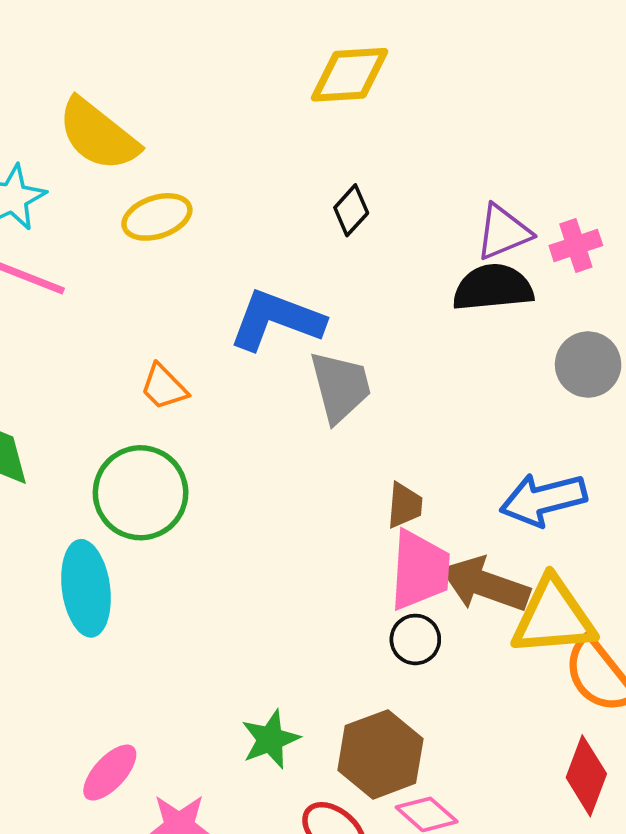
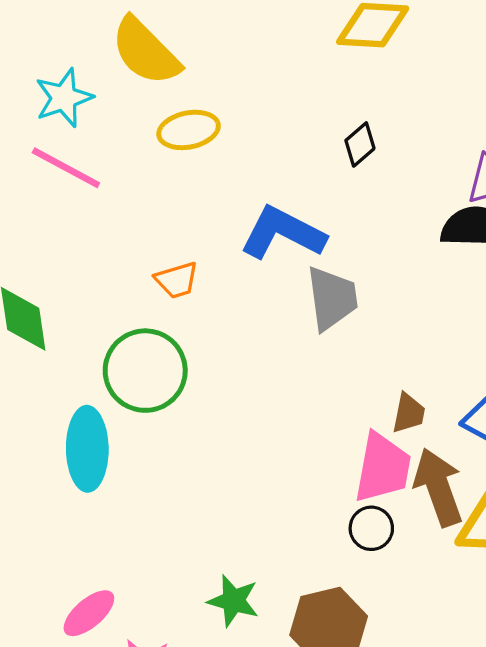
orange trapezoid: (164, 387) -> (177, 280), turned -69
brown trapezoid: (405, 505) -> (409, 413), moved
brown arrow: (485, 584) -> (438, 487), turned 44
green star: (270, 739) -> (233, 601), turned 30

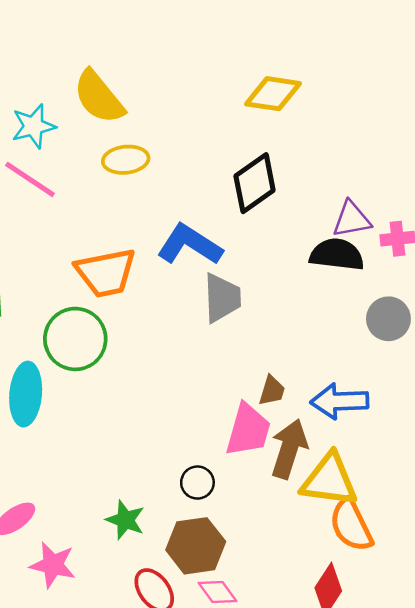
black diamond: (360, 144) -> (255, 183), size x1.8
orange trapezoid: (177, 280) -> (106, 273), size x1.8
brown arrow: (438, 487) -> (289, 449), turned 32
black circle: (371, 528) -> (197, 483), moved

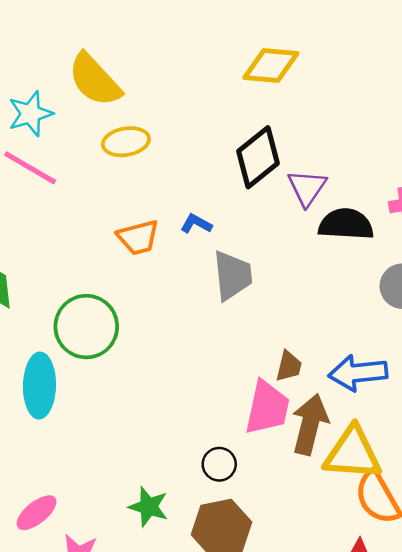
purple triangle: (352, 219) -> (307, 188), moved, turned -42
blue L-shape: (190, 245) -> (196, 224), size x0.5
orange trapezoid: (106, 273) -> (138, 237), moved, size x0.7

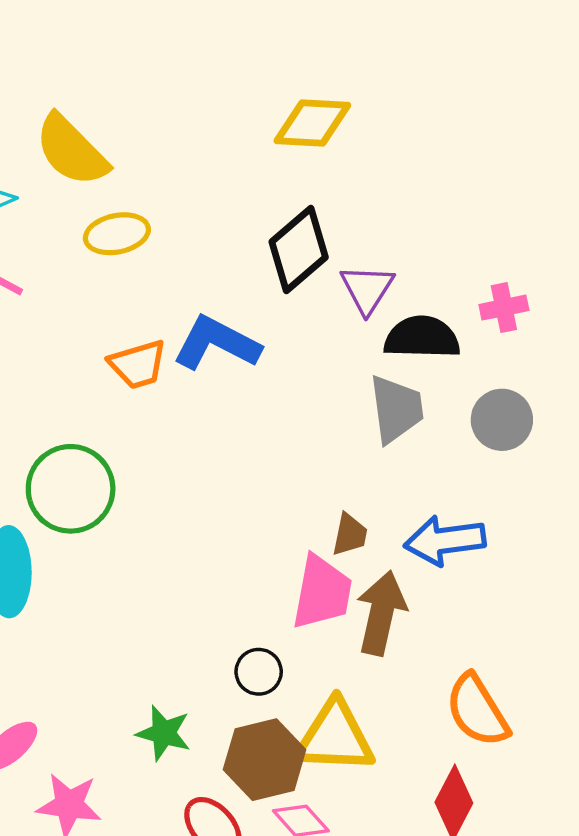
blue L-shape: (196, 224) -> (217, 343), size x2.0
gray trapezoid: (232, 275) -> (396, 409), moved
yellow triangle: (353, 453) -> (335, 737), moved

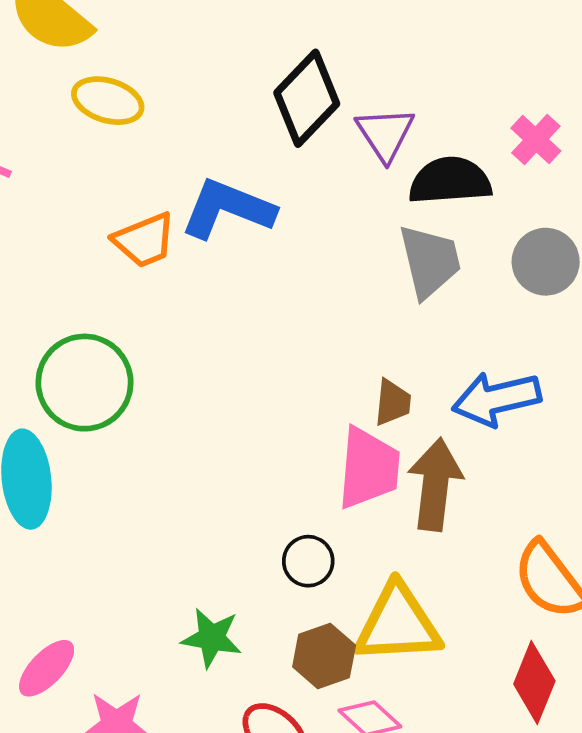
yellow ellipse: (117, 234) -> (108, 101), turned 34
pink cross: (504, 308) -> (536, 140), turned -30
brown hexagon: (265, 760) -> (324, 656), size x0.7

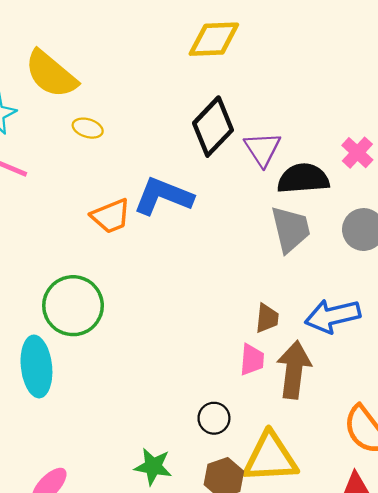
yellow ellipse: (108, 101) -> (88, 128), size x0.7
pink trapezoid: (369, 468) -> (252, 360), size x0.6

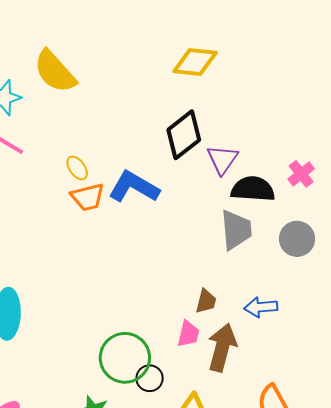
yellow ellipse: (88, 128) -> (77, 168), moved, turned 30
green circle: (73, 306) -> (125, 358), moved
blue arrow: (333, 316) -> (261, 307), size x0.7

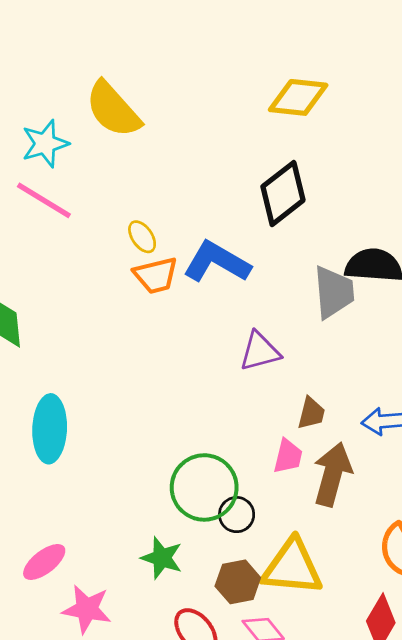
purple triangle: (222, 159) -> (260, 351), moved, turned 40
gray trapezoid: (236, 230) -> (334, 292), moved

